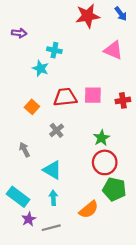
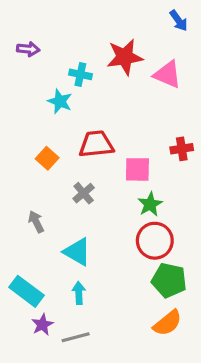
red star: (88, 16) -> (125, 57), moved
pink square: (93, 95) -> (137, 169), moved
orange semicircle: (89, 210) -> (167, 323), moved

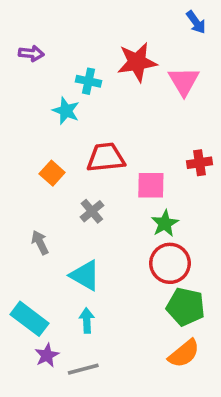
pink triangle: (167, 74) -> (184, 81), turned 36

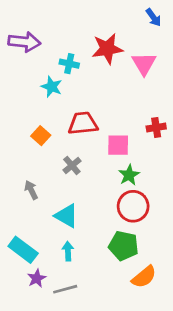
purple arrow: (31, 53) -> (24, 42), size x1.6
green pentagon: (186, 307) -> (124, 246), moved

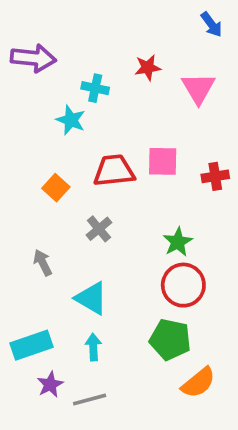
red star: (107, 49) -> (148, 68), size x0.6
pink square: (118, 145) -> (163, 161), moved
cyan rectangle: (23, 250) -> (31, 345), turned -56

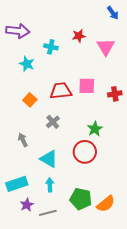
cyan star: (71, 120) -> (27, 64), moved
red circle: (183, 285) -> (85, 152), moved
green pentagon: (170, 339) -> (81, 199), moved

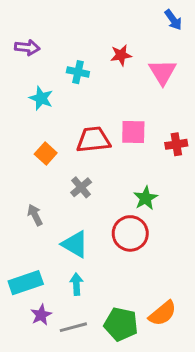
purple arrow: (18, 31) -> (27, 47), size x0.7
green pentagon: (81, 199) -> (121, 324), moved

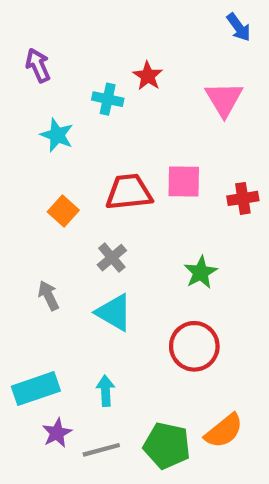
purple arrow: (27, 47) -> (38, 65), turned -120
red star: (121, 55) -> (148, 76), moved, turned -30
red circle: (130, 233) -> (194, 346), moved
cyan triangle: (75, 244) -> (114, 312), moved

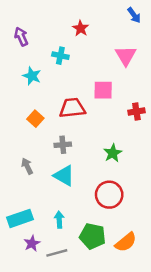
red star: (148, 76) -> (81, 28), moved
pink square: (184, 182) -> (103, 90), moved
gray cross: (112, 258) -> (63, 145), turned 35
green pentagon: (167, 446) -> (92, 236), moved

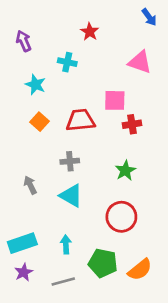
pink triangle: (126, 56) -> (140, 62), turned -40
red cross: (136, 111) -> (132, 124), moved
orange square: (35, 119) -> (39, 122), moved
purple star: (32, 243) -> (24, 272), moved

